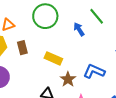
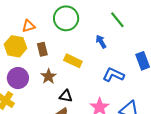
blue arrow: (79, 29) -> (101, 42), moved
brown star: (68, 79) -> (48, 76), moved

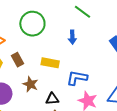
blue arrow: (101, 42) -> (72, 37), turned -136
blue L-shape: (113, 75) -> (77, 78), moved

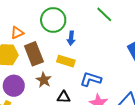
blue arrow: (72, 37) -> (71, 38), moved
brown rectangle: (18, 60) -> (34, 54), size x1.6

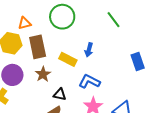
blue arrow: (71, 38) -> (89, 50), moved

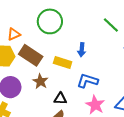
green line: (113, 20) -> (111, 25), moved
brown rectangle: (38, 47) -> (31, 55), turned -35

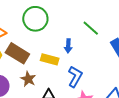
green line: (111, 25) -> (91, 28), moved
blue L-shape: (87, 81) -> (75, 77), turned 105

